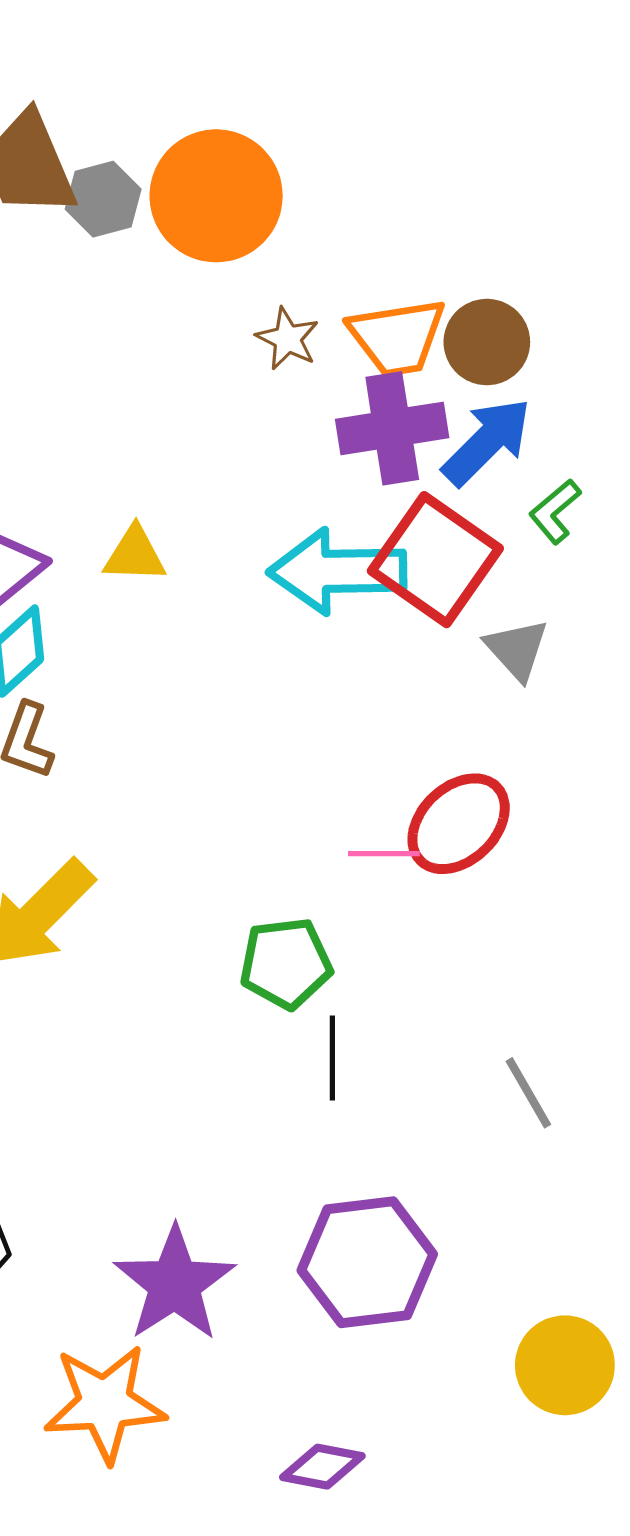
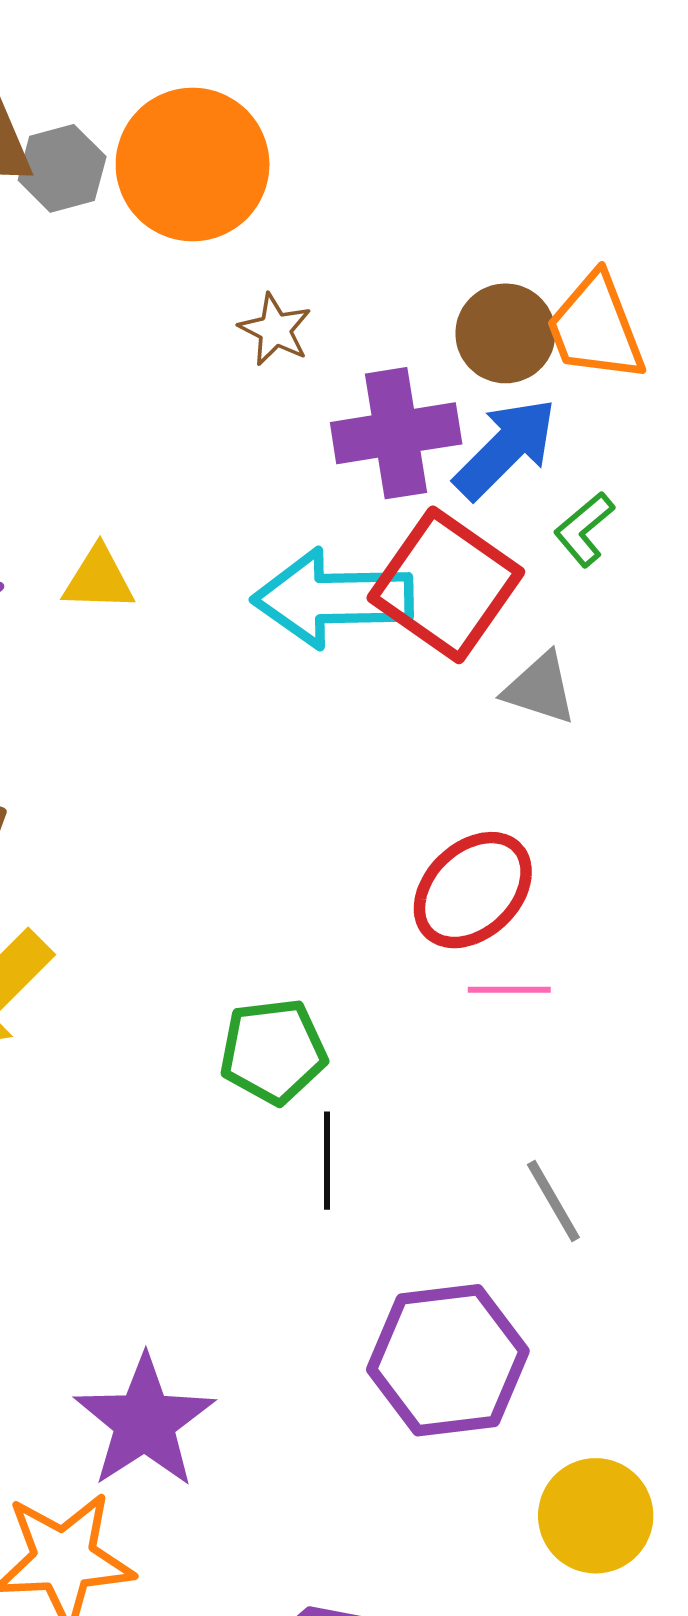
orange trapezoid: (397, 337) -> (596, 328), moved, turned 78
gray triangle: (517, 649) -> (540, 688), turned -30
pink line: (384, 854) -> (509, 990), moved
purple hexagon: (367, 1262) -> (448, 1360), moved

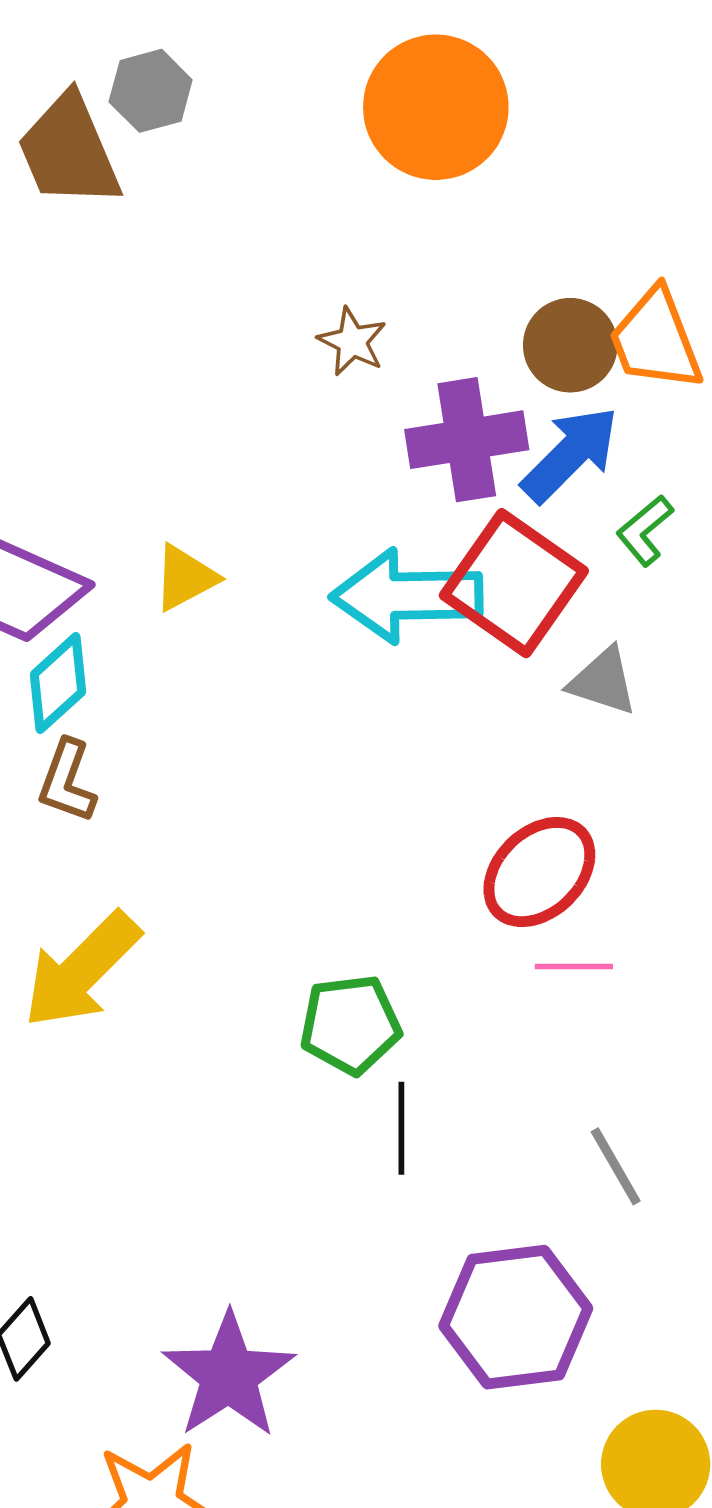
orange circle: (193, 165) -> (436, 107), moved
gray hexagon: (62, 168) -> (151, 91), moved
yellow triangle: (99, 579) -> (185, 578), turned -30

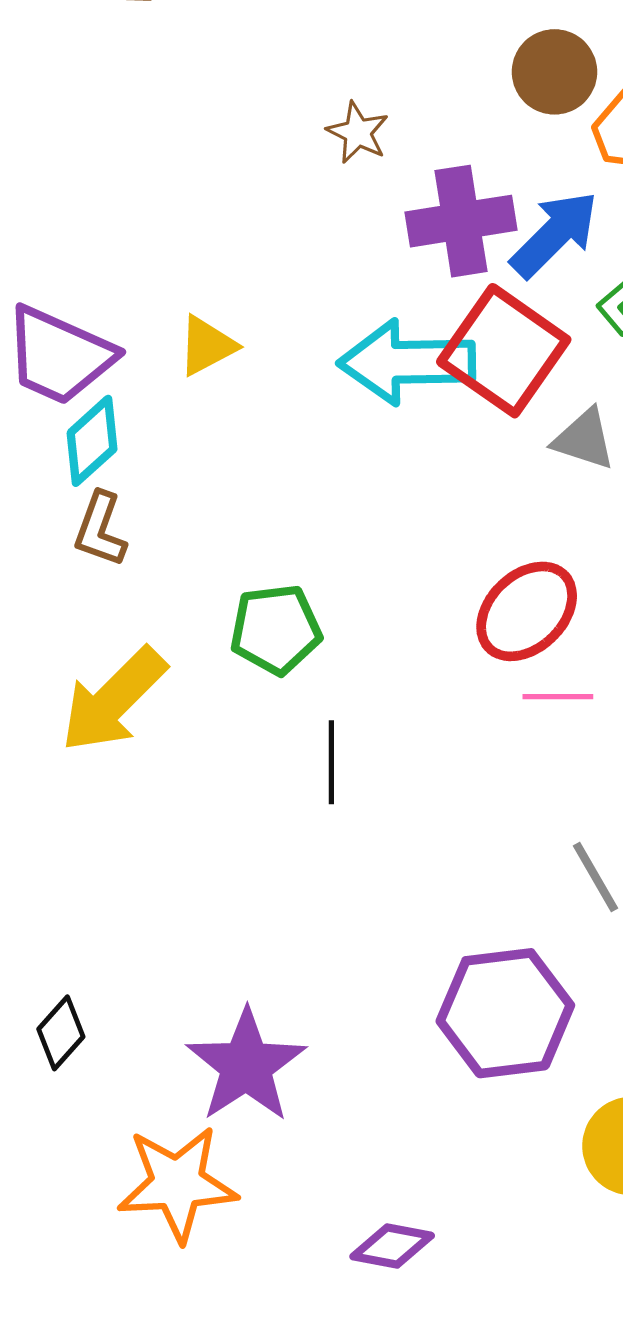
brown circle: (570, 345) -> (554, 72), moved
green pentagon: (350, 1025) -> (276, 629), moved
black line: (401, 1128) -> (331, 762), moved

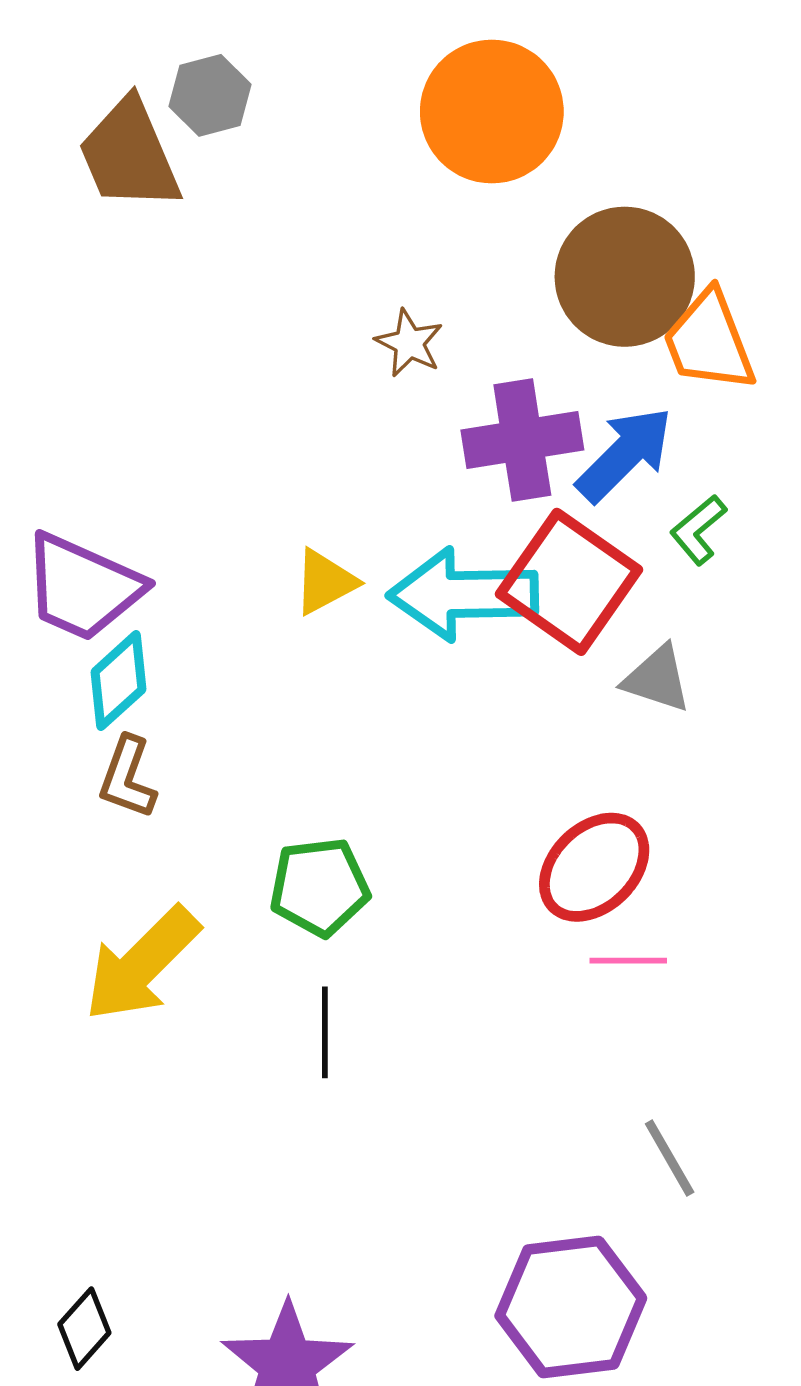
brown circle: (554, 72) -> (625, 277), size x1.5
yellow triangle: (207, 346) -> (325, 582), moved
black line: (331, 762) -> (325, 1032), moved

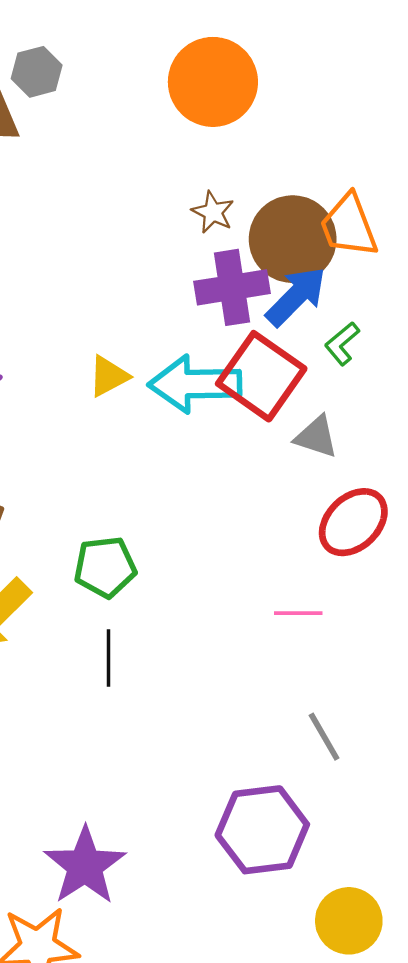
brown circle: (625, 277) -> (293, 239), moved
brown star: (409, 343) -> (213, 212), moved
red ellipse: (594, 867) -> (353, 522), moved

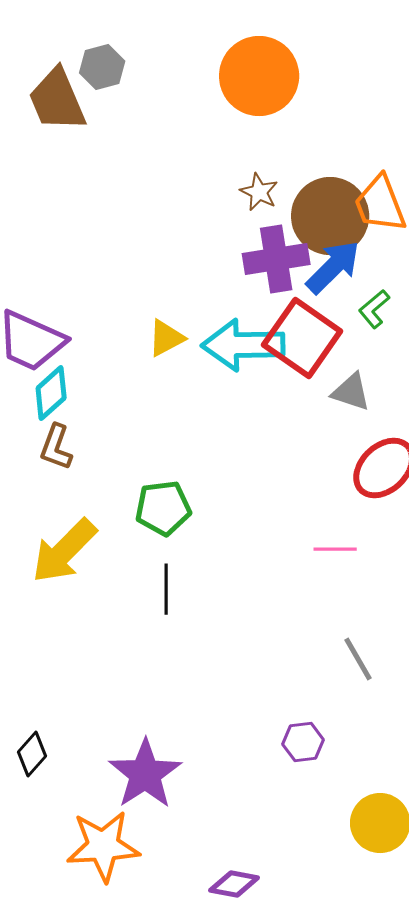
purple hexagon: (262, 830) -> (303, 742), size x0.5

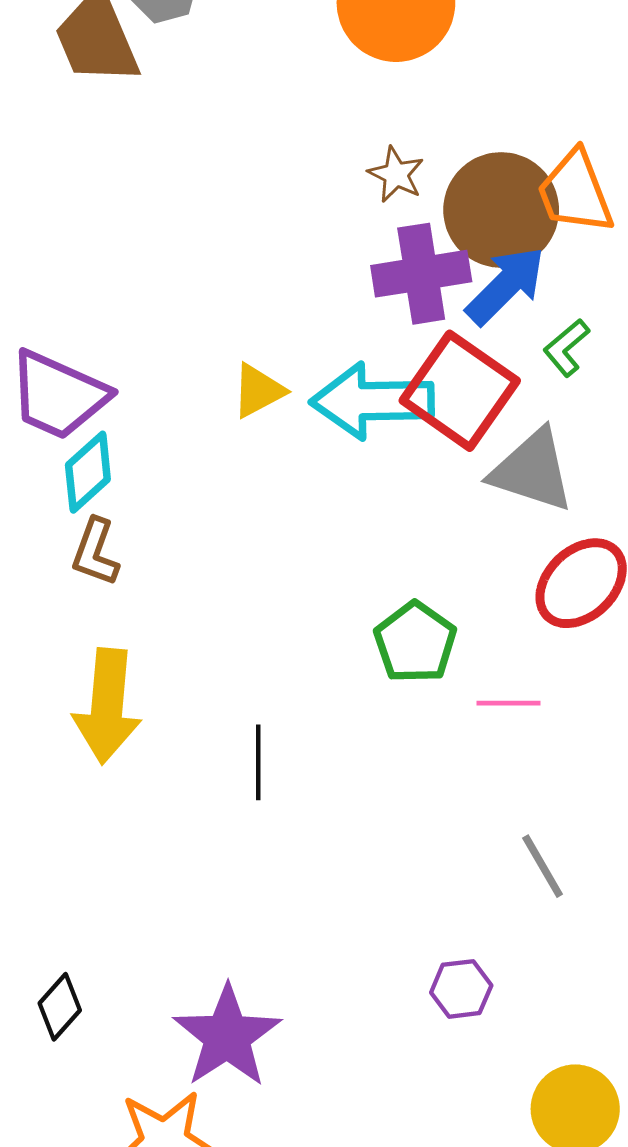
gray triangle: (351, 392) -> (532, 471), size x1.5
green pentagon: (163, 508) -> (415, 642), moved, turned -30
yellow arrow: (64, 551) -> (107, 706), turned -40

